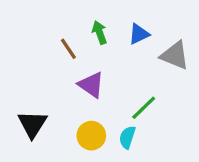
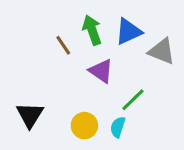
green arrow: (100, 32) -> (92, 30), size x1.4
blue triangle: (139, 34) -> (128, 32), size x1.4
purple triangle: (91, 85) -> (101, 71), moved

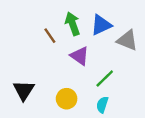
cyan semicircle: (118, 127) -> (102, 105), moved

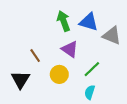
blue triangle: (101, 25) -> (89, 22), turned 42
brown line: (50, 36) -> (35, 56), moved
yellow circle: (67, 99) -> (59, 74), moved

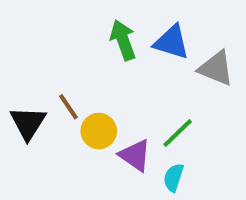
purple triangle: (70, 49) -> (135, 155), moved
yellow circle: (59, 74) -> (99, 131), moved
black triangle: (20, 80) -> (28, 123), moved

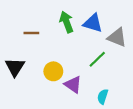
brown line: (68, 107) -> (31, 33), moved, turned -56
green line: (178, 133) -> (97, 59), moved
cyan semicircle: (174, 178) -> (103, 97), moved

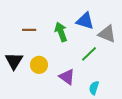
green arrow: (66, 22) -> (61, 32), moved
yellow circle: (53, 71) -> (39, 65), moved

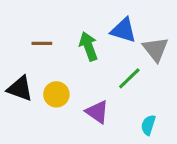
gray triangle: (107, 34) -> (156, 49), turned 30
black triangle: (14, 61) -> (20, 89), turned -42
cyan semicircle: (94, 88) -> (148, 125), moved

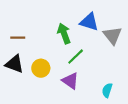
brown line: (42, 43) -> (18, 38), moved
green line: (129, 78) -> (76, 57), moved

